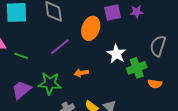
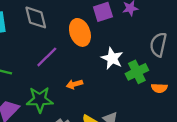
orange ellipse: (91, 28) -> (80, 32), turned -35

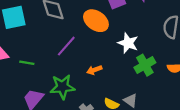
orange ellipse: (80, 32) -> (96, 21), turned -30
green cross: (137, 72) -> (145, 65), moved

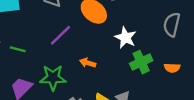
orange arrow: (94, 70) -> (88, 63), turned 32

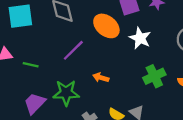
white star: (125, 38) -> (140, 38), moved

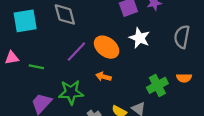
orange ellipse: (106, 26) -> (107, 47), moved
green cross: (154, 76) -> (157, 85), moved

